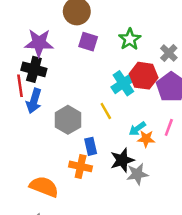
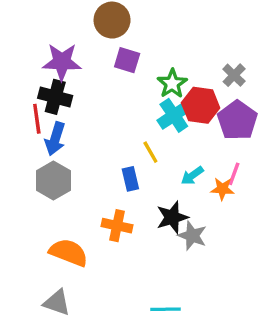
green star: (130, 39) -> (172, 84), moved
gray hexagon: (68, 120) -> (53, 181), moved
orange star: (146, 139) -> (222, 189), moved
blue rectangle: (91, 146) -> (130, 179), moved
gray star: (137, 174) -> (192, 236), turned 30

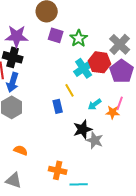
gray cross: (234, 75) -> (120, 44), size x1.5
green star: (172, 84) -> (79, 38), moved
orange cross: (117, 226) -> (58, 170), moved
orange semicircle: (69, 252) -> (21, 150), size x0.6

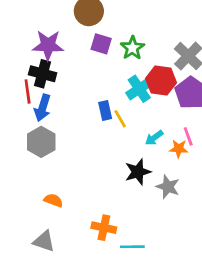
pink line: (120, 103) -> (188, 136), turned -40
blue rectangle: (58, 106) -> (105, 111), moved
gray star: (95, 140) -> (168, 187), moved

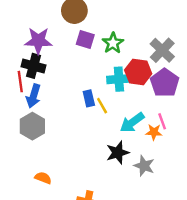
cyan cross: (139, 89) -> (119, 79), turned 30
cyan arrow: (154, 138) -> (132, 122), size x1.5

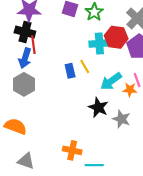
red line: (20, 82) -> (33, 45), moved
blue rectangle: (89, 98) -> (70, 71), moved
black star: (118, 153) -> (98, 107), turned -30
orange semicircle: (43, 178) -> (16, 126), moved, size x1.5

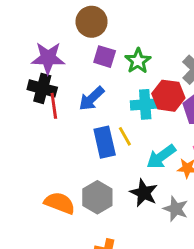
blue arrow: (25, 58) -> (92, 99), moved, turned 30
blue rectangle: (70, 71) -> (105, 142), size x1.5
gray hexagon: (24, 84) -> (97, 197), moved
orange semicircle: (16, 126) -> (60, 203), moved

